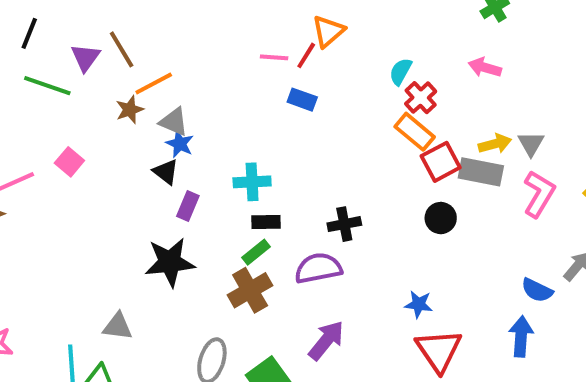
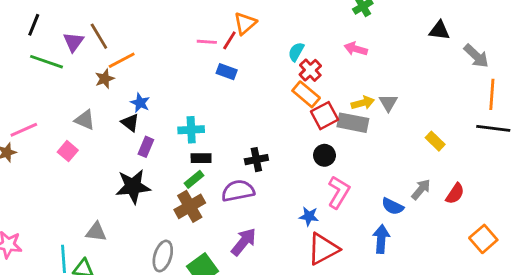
gray triangle: (174, 122) -> (85, 120), moved
pink square: (69, 162) -> (68, 151), moved
pink L-shape: (539, 194) -> (339, 192), moved
red triangle: (439, 350) -> (323, 249), turned 36

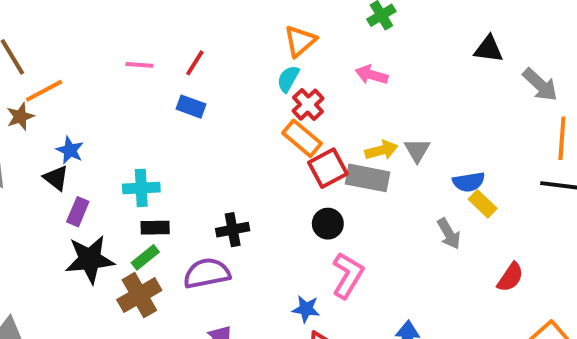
orange triangle: (245, 23) -> (300, 41), moved
pink line: (207, 42) -> (139, 65), moved
black star: (133, 186) -> (90, 259), moved
gray arrow: (421, 189) -> (449, 234), moved, turned 110
blue semicircle: (393, 206) -> (469, 182), moved, turned -35

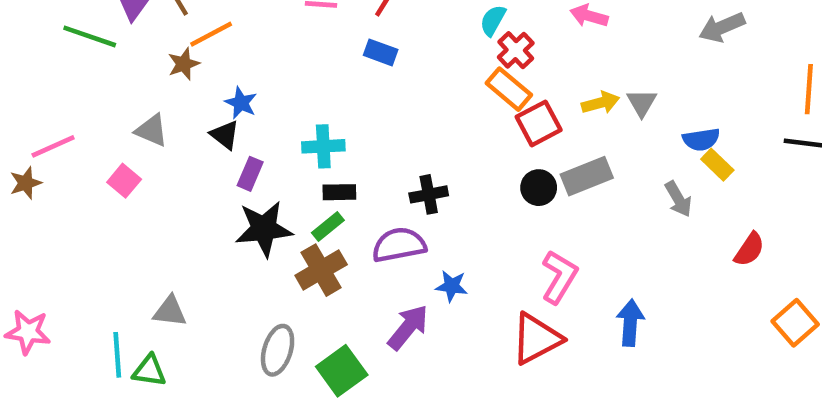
gray arrow: (540, 85) -> (722, 27), moved, turned 114
gray rectangle: (368, 178) -> (587, 176), moved, turned -33
pink L-shape: (348, 275) -> (559, 277), moved
blue star: (306, 309) -> (452, 286), moved

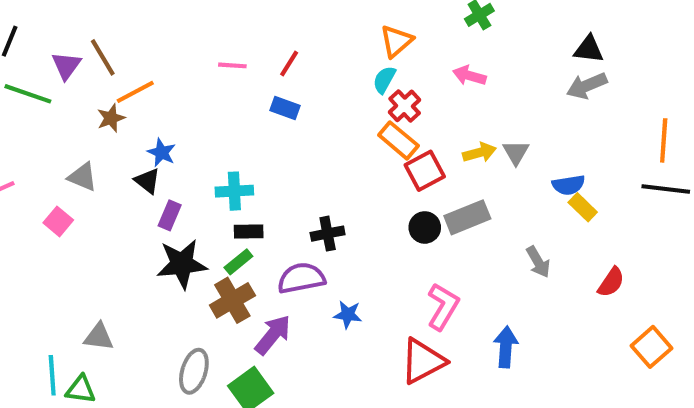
gray arrow: (678, 199) -> (538, 262), moved
purple arrow: (408, 327) -> (273, 335), moved

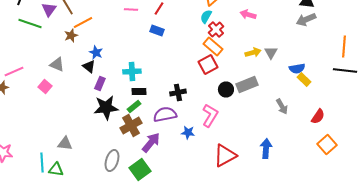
red square: (425, 171) -> (208, 64), moved
pink L-shape: (443, 306) -> (210, 116), moved
orange square: (652, 347) -> (327, 144), moved

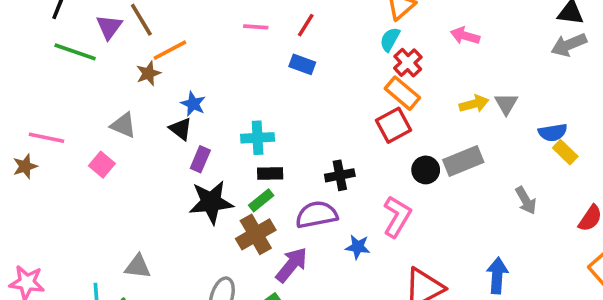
pink line: (14, 72) -> (46, 138), turned 36

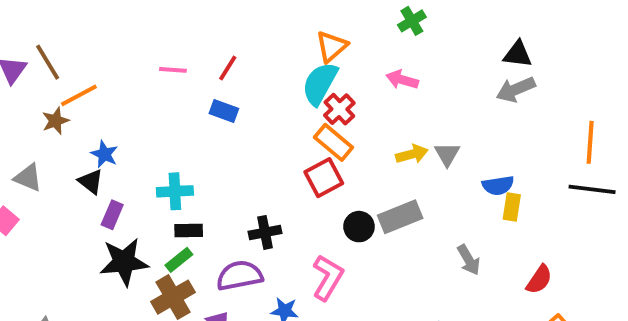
cyan semicircle: (390, 39) -> (320, 84), size x1.6
yellow rectangle: (565, 152) -> (512, 207), turned 55

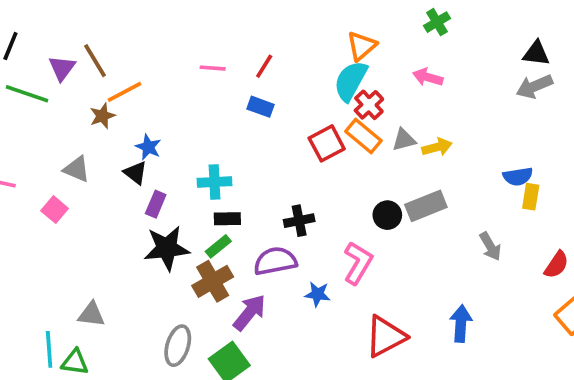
gray triangle: (447, 154) -> (404, 140), moved, turned 45
red square: (324, 178) -> (327, 143), moved

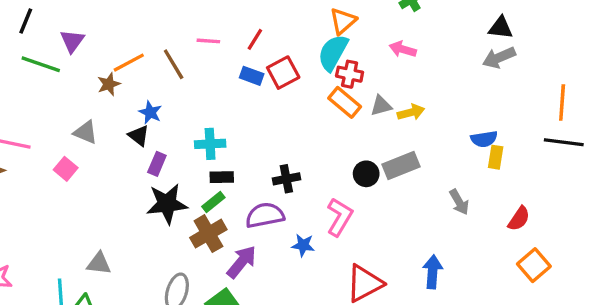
brown line: (95, 61) -> (174, 64), moved
red cross: (369, 105) -> (350, 74), turned -35
red square: (327, 143) -> (283, 73), moved

